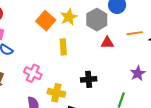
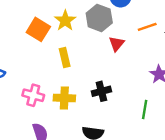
red triangle: (107, 43) -> (116, 44), turned -40
yellow cross: (56, 93) -> (64, 98), moved

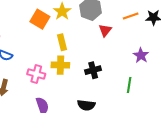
yellow cross: (64, 98) -> (60, 65), moved

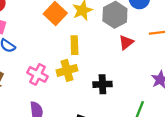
yellow cross: (60, 65) -> (67, 70), turned -30

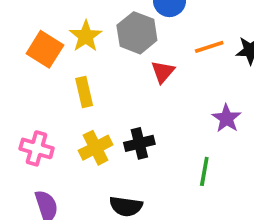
yellow cross: (67, 70) -> (96, 148), moved

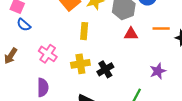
red triangle: (163, 72) -> (131, 34), turned 32
black cross: (139, 143) -> (105, 69), turned -35

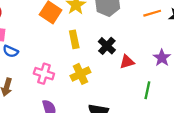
red triangle: (131, 34) -> (127, 62), moved
black cross: (105, 69) -> (107, 46), moved

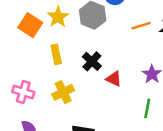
red triangle: (127, 62) -> (114, 79), turned 42
green line: (147, 90) -> (147, 108), moved

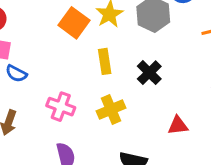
red triangle: (114, 79) -> (178, 125), moved, turned -35

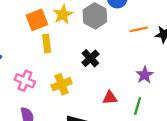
orange square: (74, 23) -> (37, 20), turned 30
yellow rectangle: (105, 61) -> (47, 44), moved

